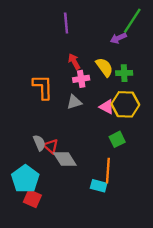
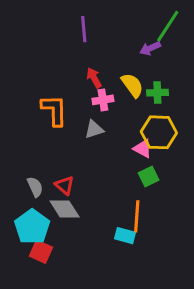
pink triangle: (107, 107) -> (143, 149), moved
gray semicircle: (39, 143) -> (35, 187), moved
gray diamond: (65, 159) -> (65, 209), moved

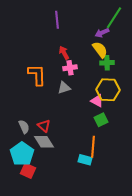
yellow semicircle: (132, 85) -> (100, 50), moved

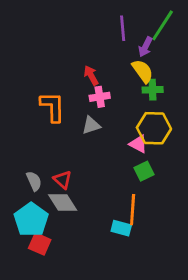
purple line: (57, 20) -> (123, 28), moved
purple arrow: (102, 33) -> (145, 47), turned -40

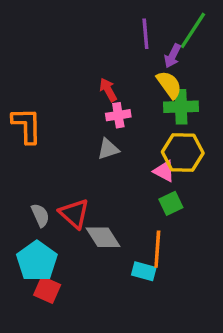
green cross: (153, 90) -> (181, 107), size x1.4
orange L-shape: (53, 107) -> (27, 125), moved
red triangle: (63, 180) -> (74, 214), size x1.4
gray diamond: (63, 202) -> (103, 237), moved

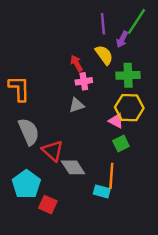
yellow semicircle: (169, 85) -> (104, 55), moved
gray semicircle: (40, 215) -> (29, 132), moved, size x1.6
red square: (47, 290) -> (48, 205), moved

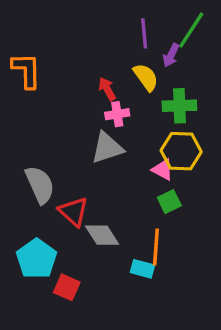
orange L-shape: (19, 88) -> (26, 70), moved
gray triangle: (77, 105) -> (107, 148), size x1.5

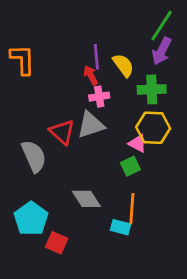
purple line: (144, 33) -> (96, 57), moved
purple arrow: (171, 55) -> (162, 51), moved, size x1.4
green square: (169, 202) -> (130, 166), moved
red triangle: (74, 212) -> (62, 132), moved

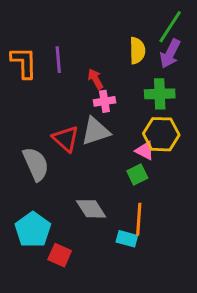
purple line: (96, 57) -> (58, 60), moved
yellow semicircle: (123, 65) -> (137, 51), moved, turned 35

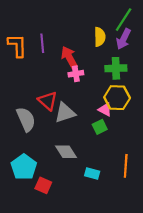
red arrow: (96, 79) -> (69, 57), size x1.5
gray triangle: (96, 131) -> (65, 113), moved
orange line: (139, 219) -> (126, 166), moved

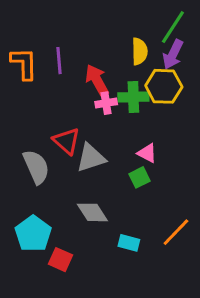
green cross: (116, 68) -> (133, 97), moved
yellow hexagon: (117, 98) -> (164, 86), moved
orange line: (126, 166) -> (176, 232), turned 40

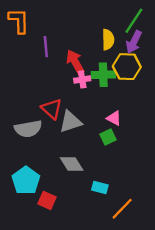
orange L-shape: (24, 64) -> (19, 21), moved
gray semicircle: (36, 167) -> (28, 129), turned 104
orange line: (176, 232) -> (122, 209), moved

